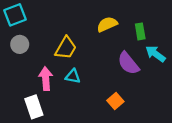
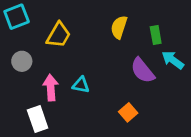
yellow semicircle: (107, 24) -> (119, 27), turned -48
gray circle: (20, 44) -> (22, 61), moved
yellow trapezoid: (66, 48) -> (59, 35), moved

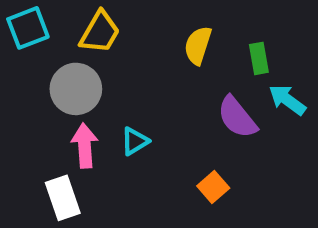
yellow trapezoid: (59, 35) -> (100, 32), moved
gray circle: (22, 61) -> (76, 89), moved, size x1.5
cyan triangle: (81, 85) -> (135, 141), turned -42

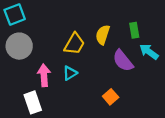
yellow trapezoid: (100, 32) -> (74, 44), moved
yellow semicircle: (198, 45) -> (103, 35), moved
gray circle: (76, 89) -> (19, 46), moved

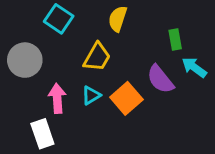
cyan square: (15, 14) -> (59, 19), moved, turned -35
yellow semicircle: (103, 35) -> (118, 19), moved
orange square: (111, 97) -> (126, 98), moved, size x1.5

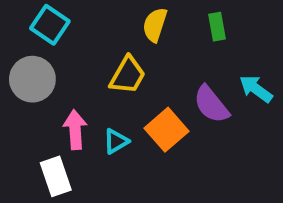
cyan square: (59, 19) -> (50, 25), moved
green rectangle: (175, 39) -> (217, 27), moved
cyan triangle: (91, 95) -> (116, 141), moved

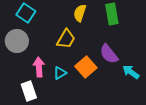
green rectangle: (217, 27) -> (112, 14), size x1.5
cyan arrow: (256, 89) -> (131, 72), moved

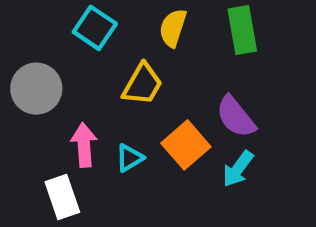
cyan square: (26, 13) -> (95, 28), moved
cyan arrow: (131, 72) -> (238, 169), moved, turned -90

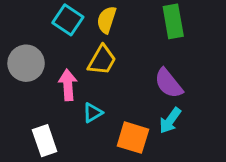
yellow semicircle: (173, 28) -> (107, 20), moved
pink arrow: (84, 145) -> (68, 85), moved
orange square: (186, 145) -> (133, 138), moved, turned -32

